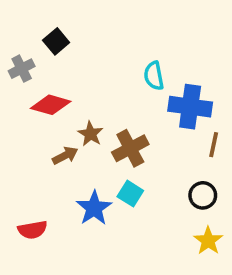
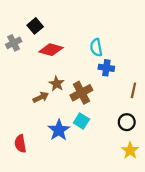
red diamond: (51, 105) -> (51, 50), moved
blue cross: (190, 107) -> (106, 68), moved, size x0.6
red semicircle: (32, 230) -> (20, 144), turned 90

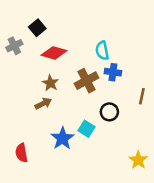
brown star: (57, 84) -> (50, 83), moved
brown cross: (81, 93) -> (87, 81), moved
black circle: (127, 122) -> (109, 112), moved

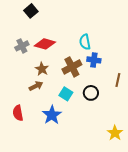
black square: (37, 28) -> (31, 11), moved
gray cross: (14, 46) -> (22, 46), moved
cyan square: (87, 129) -> (66, 94), moved
red semicircle: (22, 153) -> (18, 113), moved

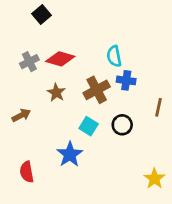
brown arrow: (36, 86) -> (21, 115), moved
red semicircle: (18, 113) -> (27, 172), moved

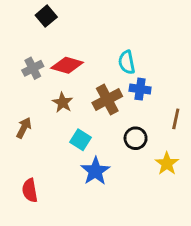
brown arrow: (21, 115) -> (24, 128), turned -36
cyan square: (89, 126) -> (80, 140), moved
blue star: (70, 154) -> (95, 171), moved
yellow star: (154, 179) -> (167, 164), moved

